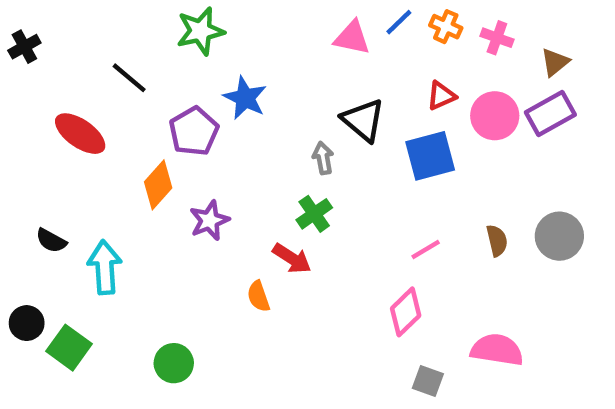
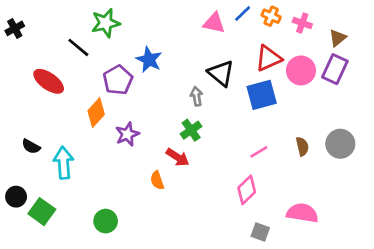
green star: (201, 31) -> (106, 23), moved
red triangle: (441, 96) -> (268, 58), size x1.5
purple rectangle: (550, 114) -> (335, 69), turned -36

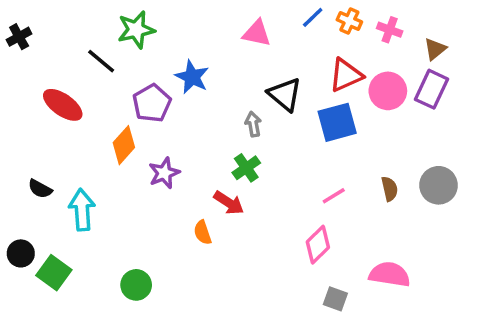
pink triangle: (214, 23) -> (257, 33), moved

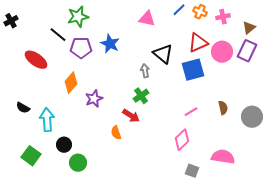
pink cross: (390, 30) -> (223, 17), turned -32
purple pentagon: (152, 103) -> (81, 48), moved, turned 30
gray circle: (439, 185) -> (252, 117), moved
black circle: (21, 253) -> (64, 145), moved

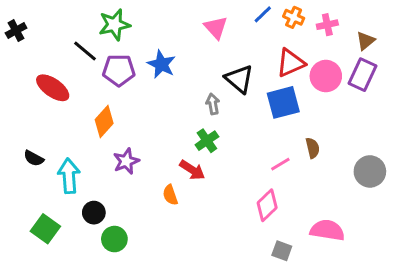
pink triangle: (147, 19) -> (216, 28), turned 36
purple star: (94, 99) -> (126, 161), moved
brown semicircle: (223, 108) -> (313, 148), moved

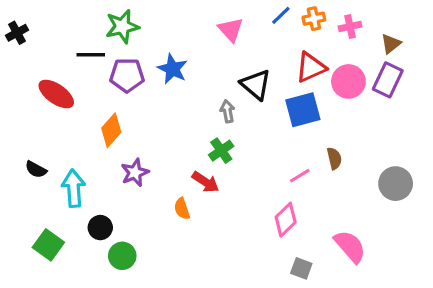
orange cross: (294, 17) -> (314, 19), turned -36
black line: (85, 51) -> (91, 55), turned -40
pink semicircle: (327, 230) -> (350, 246), turned 40

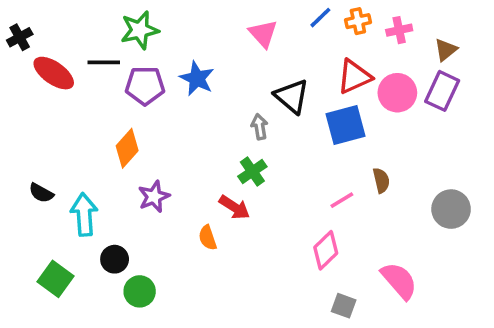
red ellipse: (56, 94) -> (54, 73), moved

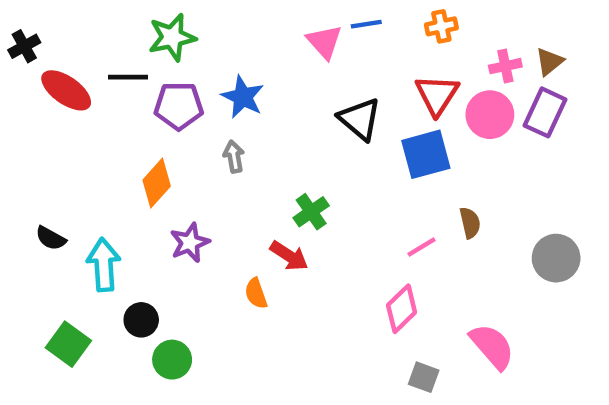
blue line: (320, 18) -> (366, 24), moved, turned 35
pink cross: (399, 30) -> (505, 66), moved
red triangle: (354, 77) -> (437, 95), turned -33
gray arrow: (260, 127) -> (234, 157), moved

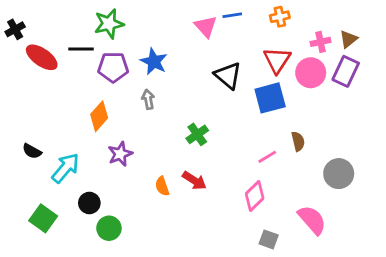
red arrow: (289, 256) -> (194, 181), moved
gray circle: (556, 258) -> (339, 174), moved
cyan arrow: (104, 265) -> (66, 168), turned 44

